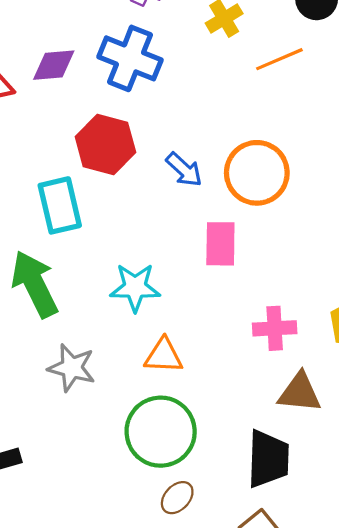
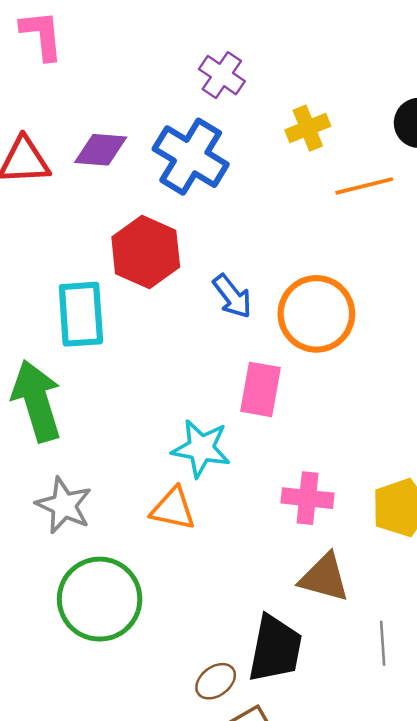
cyan star: (135, 287) -> (201, 448), moved
green circle: (161, 432) -> (100, 599), moved
brown ellipse: (177, 498) -> (216, 681), moved

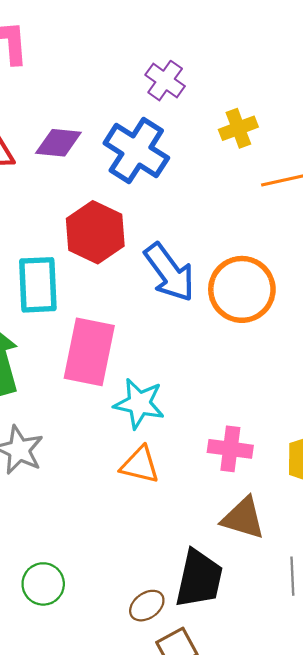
blue arrow: (232, 296) -> (169, 272), size x1.5
pink rectangle: (261, 389) -> (89, 352), moved, size x1.4
orange triangle: (173, 509) -> (140, 465), moved
green circle: (100, 599) -> (43, 584), moved, size x0.6

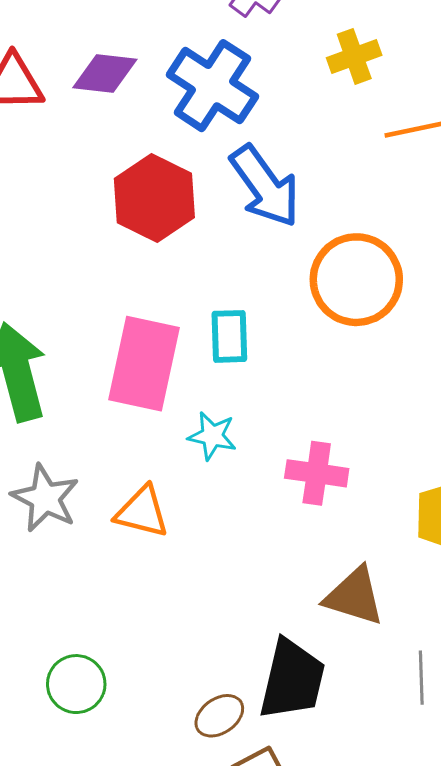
blue arrow: (169, 272) -> (265, 186), moved
cyan rectangle: (38, 285) -> (229, 336), moved, size x0.7
cyan star: (139, 403) -> (212, 436), size x0.7
pink cross: (230, 449) -> (317, 473), moved
orange triangle: (140, 465) -> (142, 512), moved

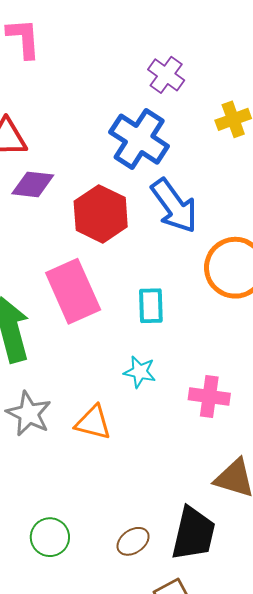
purple diamond: (105, 73) -> (33, 184), moved
pink rectangle: (144, 364) -> (73, 291), moved, turned -36
brown ellipse: (219, 716) -> (133, 541), moved

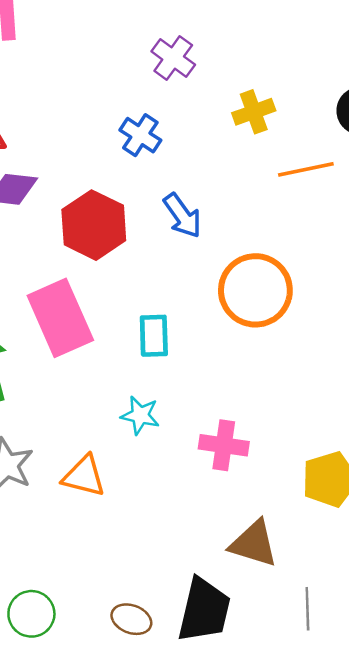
blue cross: (139, 139) -> (140, 135), size x0.6
blue arrow: (174, 206) -> (182, 216), size x0.7
brown ellipse: (133, 541) -> (131, 619), turned 56

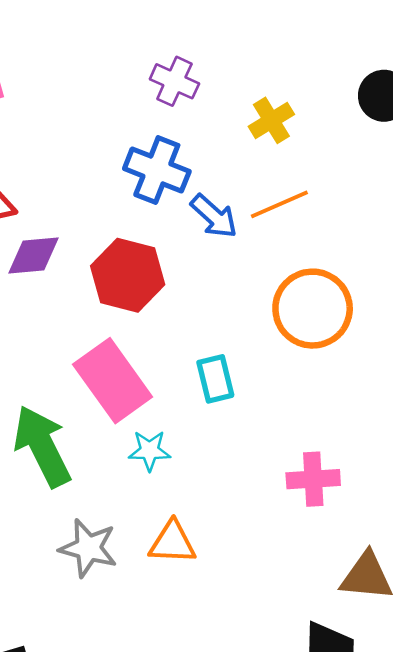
blue cross: (140, 135) -> (157, 170), size x1.4
orange line: (306, 169) -> (279, 204), moved
blue arrow: (182, 216) -> (214, 216), moved
cyan star: (140, 415) -> (149, 451), moved

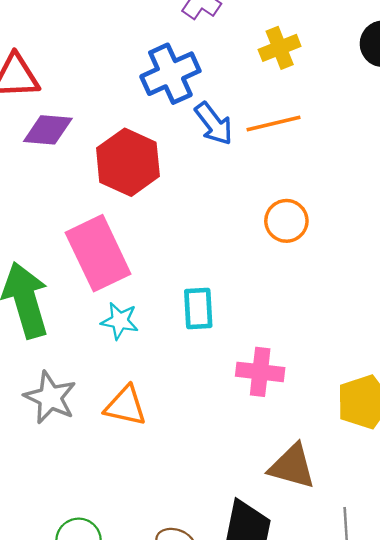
blue cross: (157, 170) -> (170, 74), turned 34
orange circle: (313, 309) -> (286, 221), size x0.6
cyan rectangle: (215, 379) -> (198, 309), moved

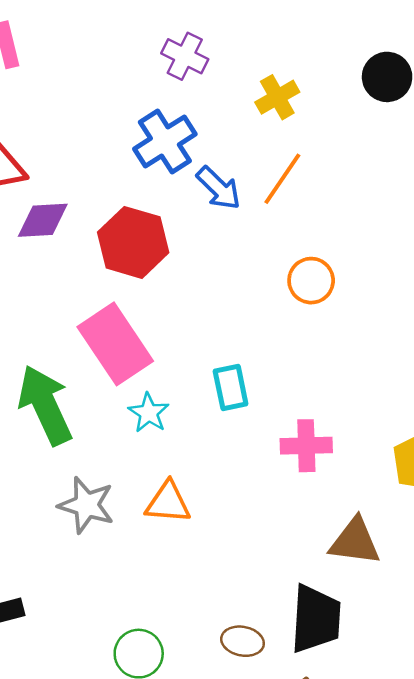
orange line: (274, 123) -> (282, 179), turned -34
cyan star: (120, 321) -> (149, 413), turned 30

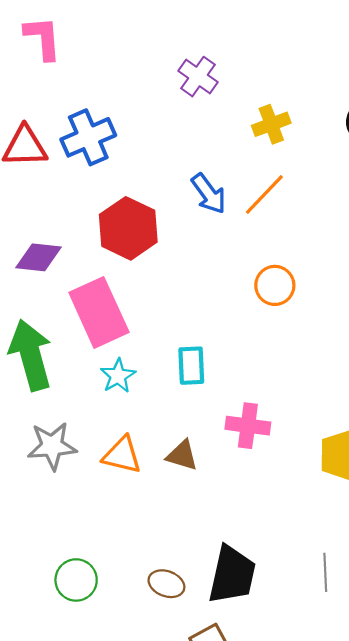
blue cross: (165, 142) -> (88, 137), moved
purple diamond: (43, 220) -> (38, 257), moved
gray star: (86, 505) -> (52, 446), turned -30
brown triangle: (355, 541) -> (182, 455), moved, size x0.7

